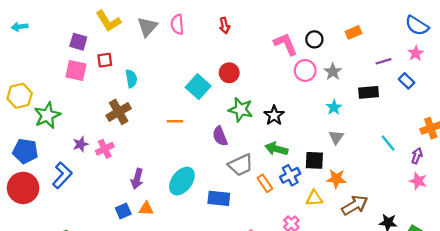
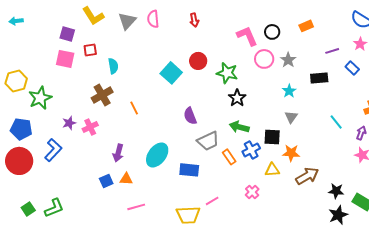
green star: (241, 110) -> (227, 73), moved
orange line: (175, 121) -> (134, 108), moved, turned 64

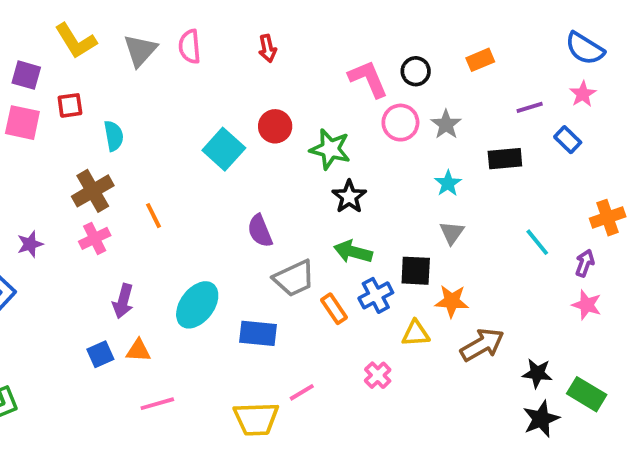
pink cross: (90, 127) -> (95, 238), moved

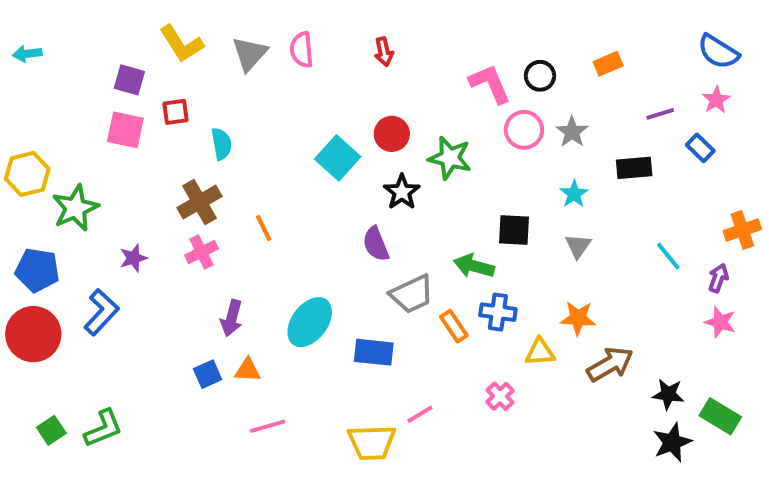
black star: (349, 197) -> (402, 192), moved
black square: (416, 271) -> (514, 230), moved
blue cross: (376, 295) -> (498, 312), turned 36

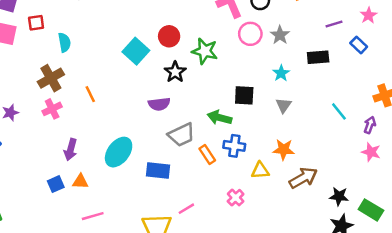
purple semicircle: (376, 244) -> (159, 104), turned -75

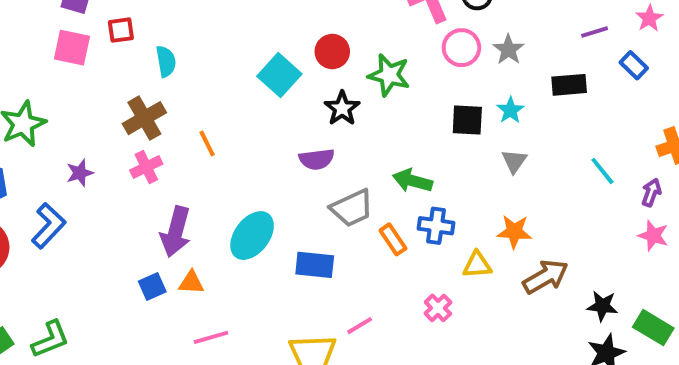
black square: (244, 95) -> (467, 120), moved
purple arrow: (71, 150) -> (176, 232), size x1.4

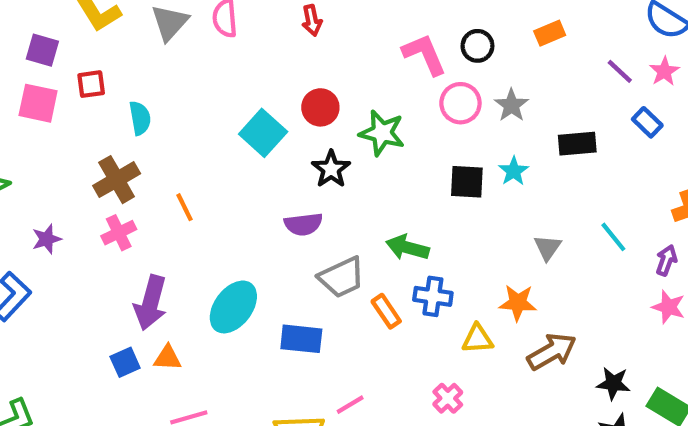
purple line: (595, 32) -> (620, 71), moved, turned 60
gray triangle: (514, 161) -> (548, 248), moved
pink cross: (438, 308) -> (448, 398), moved

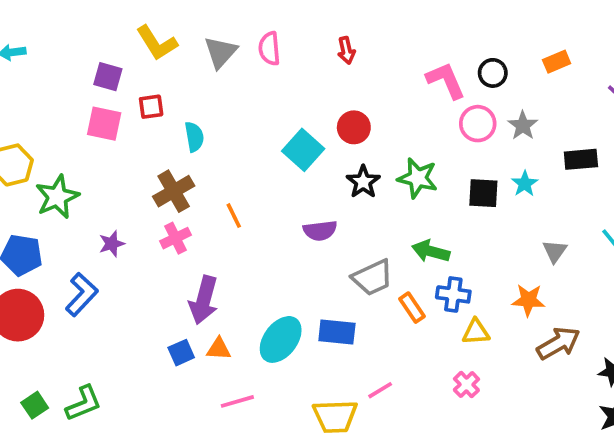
green star: (382, 133) -> (418, 178), moved
purple semicircle: (303, 224) -> (320, 231), moved
cyan ellipse: (233, 307) -> (281, 339), moved
yellow triangle: (477, 339) -> (476, 332), moved

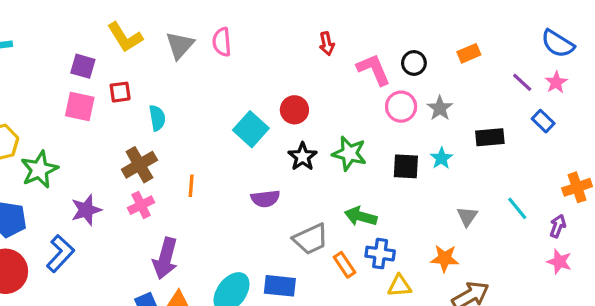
red arrow: (346, 50) -> (327, 44), moved
orange line: (234, 216) -> (191, 186), turned 30
purple star: (112, 244) -> (86, 210), size x1.4

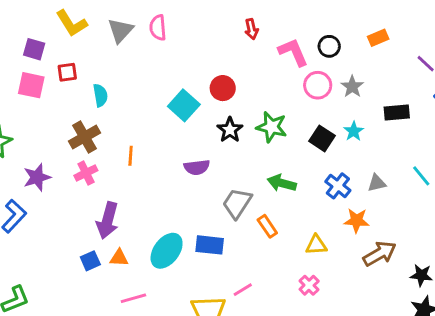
black square: (406, 166) -> (322, 138), turned 30
gray triangle: (467, 216) -> (377, 183), turned 42
gray trapezoid: (311, 239) -> (237, 203), turned 148
blue cross: (380, 254) -> (338, 186), moved, turned 30

